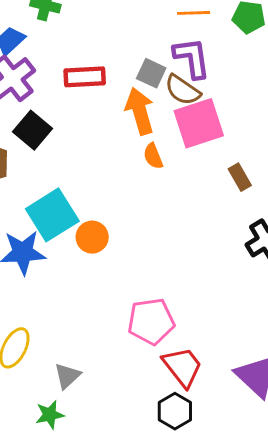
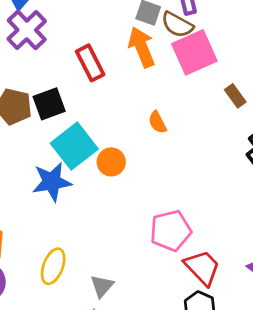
red rectangle: (85, 77) -> (90, 63), moved, turned 72
black square: (32, 130) -> (49, 104), moved, turned 36
orange semicircle: (153, 156) -> (157, 122), moved

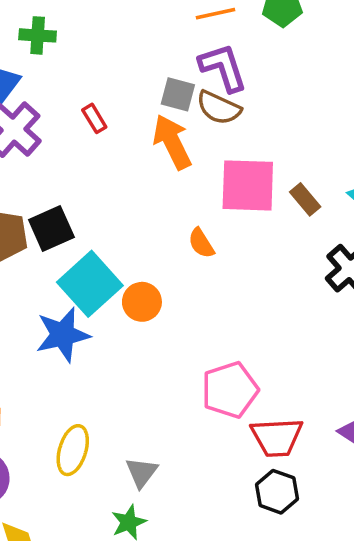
pink square: (194, 52) -> (248, 185), moved, turned 30
red rectangle: (90, 63) -> (94, 118), moved, size x0.6
red trapezoid: (202, 268) -> (277, 437), turned 135

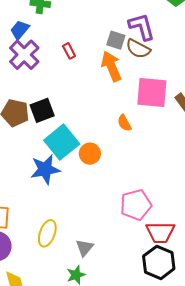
black hexagon: (277, 492) -> (159, 262), size x1.4

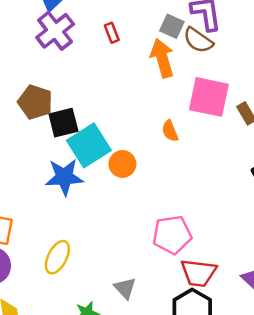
black square: (42, 110) -> (63, 123), moved
gray triangle: (85, 248) -> (125, 288), moved, turned -30

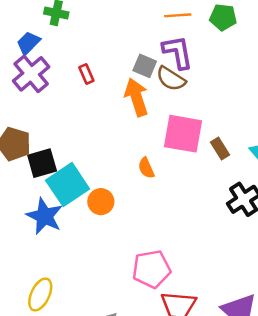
blue star: (64, 177) -> (45, 216), turned 30

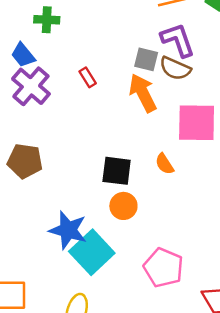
blue trapezoid: (28, 43) -> (23, 55), turned -75
black square: (42, 163) -> (117, 171), moved, turned 32
cyan square: (68, 185) -> (92, 252), moved
pink pentagon: (151, 269) -> (164, 268), moved, turned -30

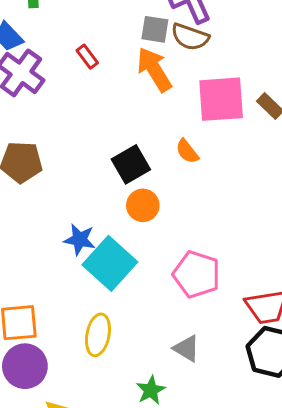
black square: (117, 171) -> (131, 164), turned -32
blue star: (68, 230) -> (80, 240), size x0.7

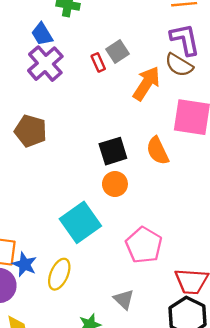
gray square: (155, 29) -> (117, 52), moved, turned 35
orange arrow: (154, 69) -> (146, 83), turned 52
orange semicircle: (187, 151) -> (158, 151), size x1.4
blue star: (80, 240) -> (25, 264), moved

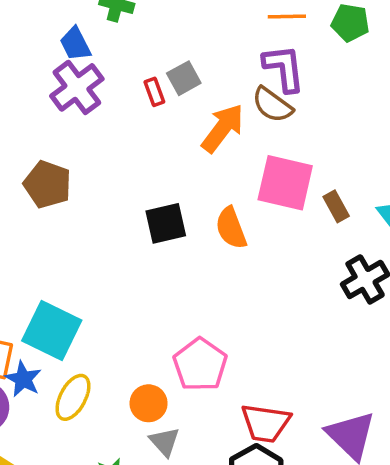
orange circle: (115, 184) -> (149, 403), moved
cyan square: (80, 222) -> (52, 331), moved, turned -33

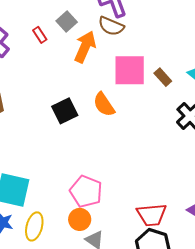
gray square: (184, 78) -> (67, 22), moved
pink pentagon: (200, 365) -> (86, 191), moved

